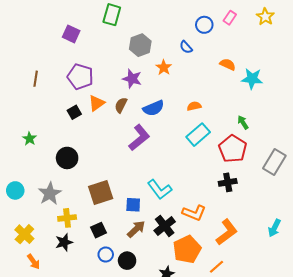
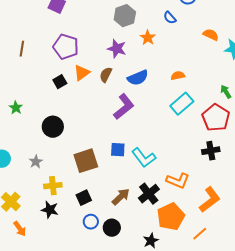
gray star: (50, 194) -> (36, 162), size x0.6
blue square: (133, 205) -> (118, 150), moved
black star: (64, 242) -> (50, 210), turned 30

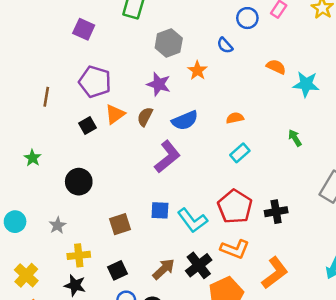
brown line: (22, 49) -> (46, 97), moved
cyan rectangle: (182, 104) -> (240, 153), size x0.7
red pentagon: (216, 118) -> (235, 207), moved
brown square: (86, 161) -> (120, 224), size x0.7

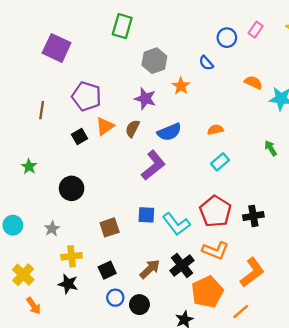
purple square: (84, 29) -> (57, 48), moved, size x1.4

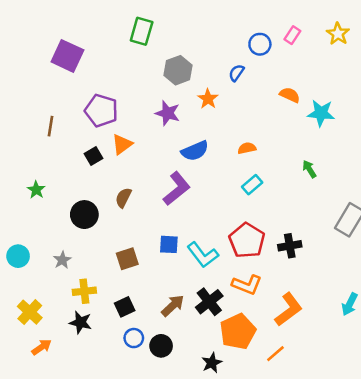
blue semicircle: (206, 63) -> (236, 73), turned 77
brown semicircle: (133, 129) -> (123, 198), moved
orange arrow: (34, 306) -> (41, 347), turned -90

